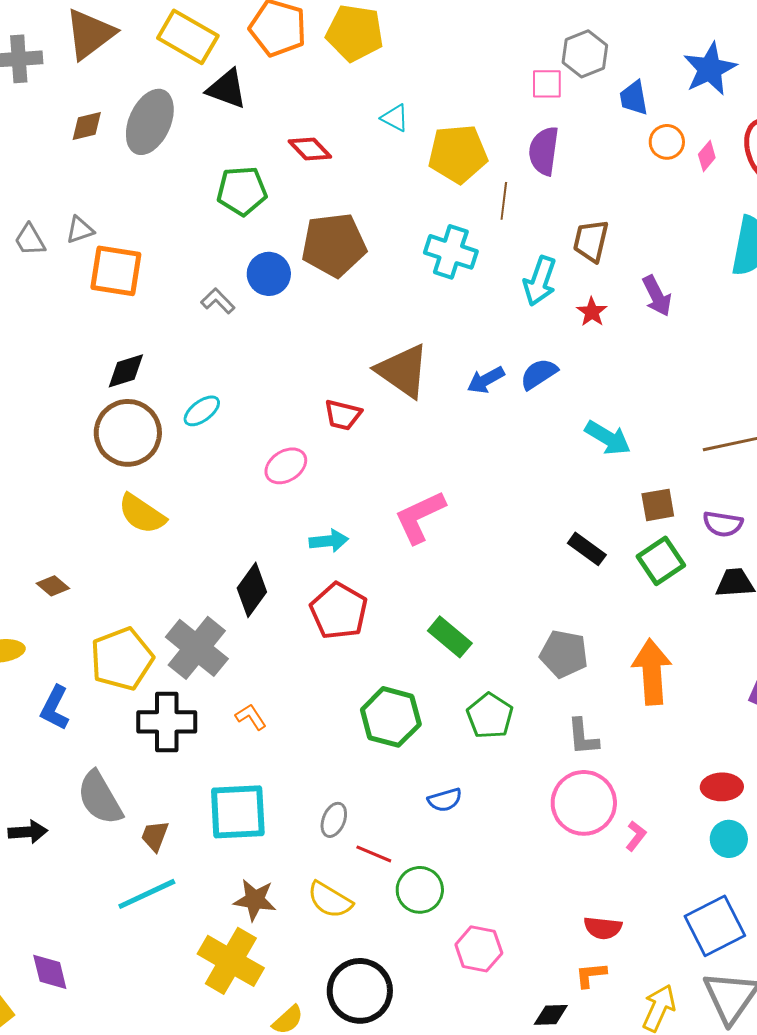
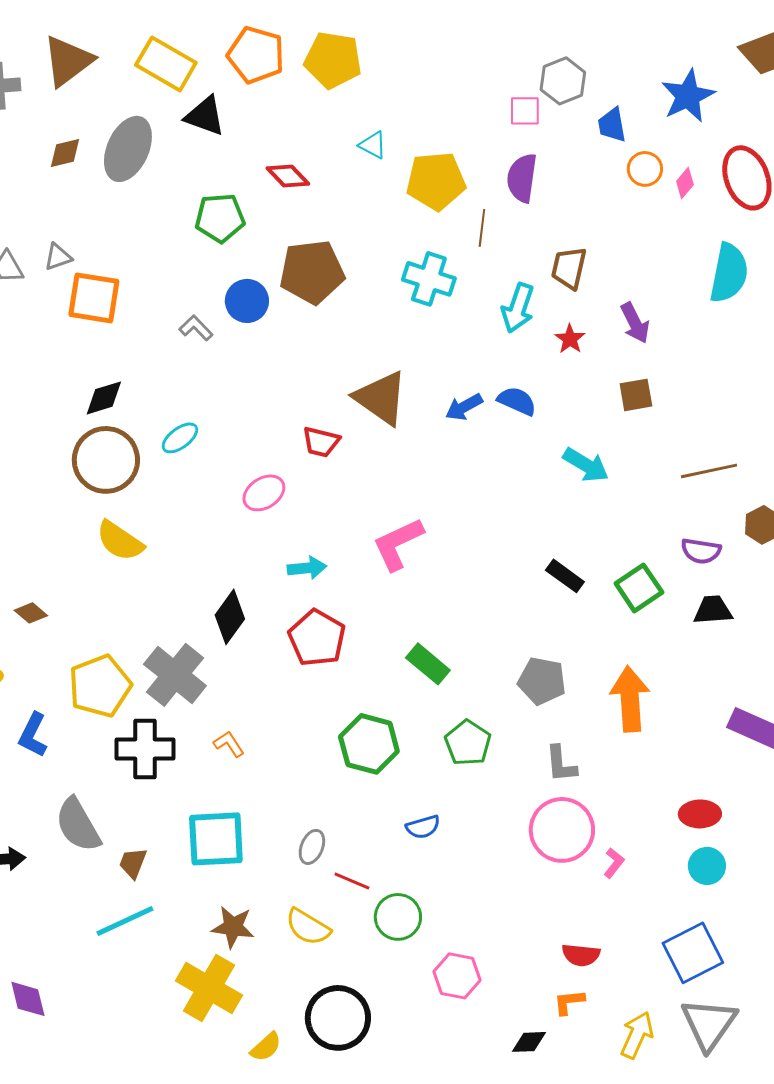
blue semicircle: (539, 374) -> (517, 401), turned 57
brown square: (658, 505) -> (636, 395), moved

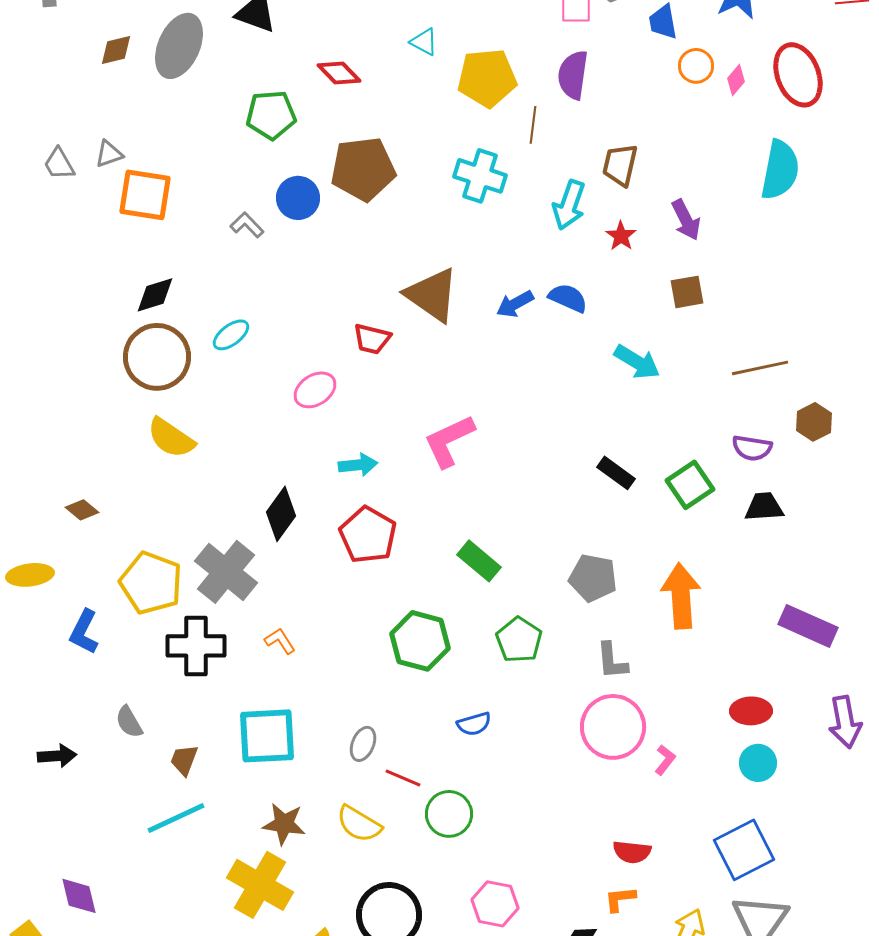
yellow pentagon: (100, 686) -> (151, 583), turned -30
gray semicircle: (78, 825) -> (129, 722), size x0.6
pink hexagon: (457, 976) -> (495, 904), moved

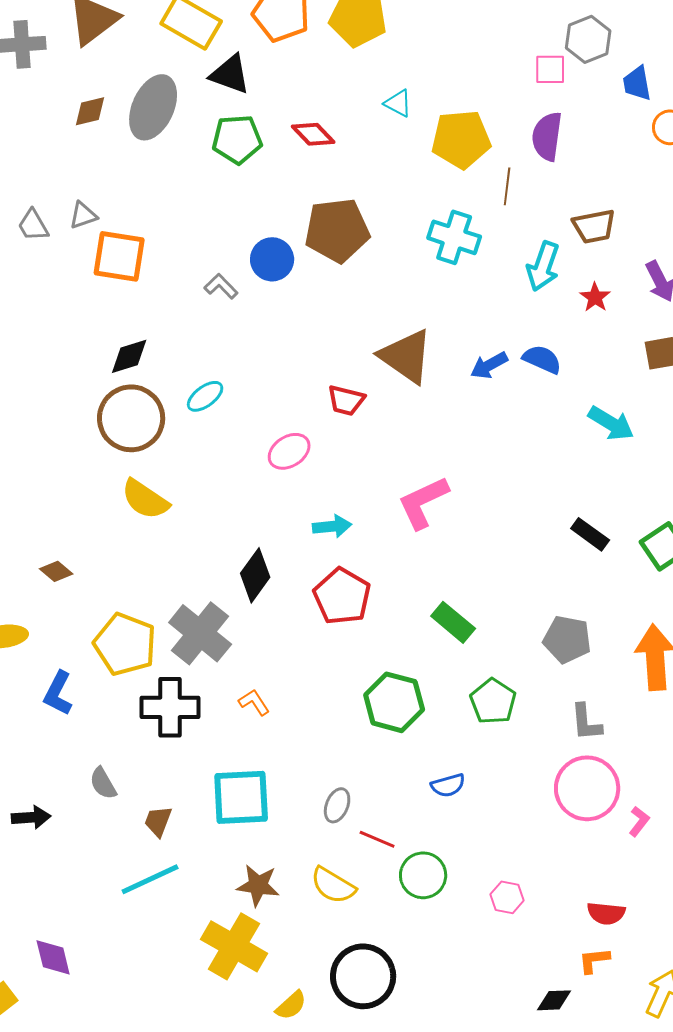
green pentagon: (271, 115) -> (237, 139), moved
brown trapezoid: (620, 165) -> (594, 226), turned -114
pink hexagon: (495, 904) -> (507, 897), moved, size x0.7

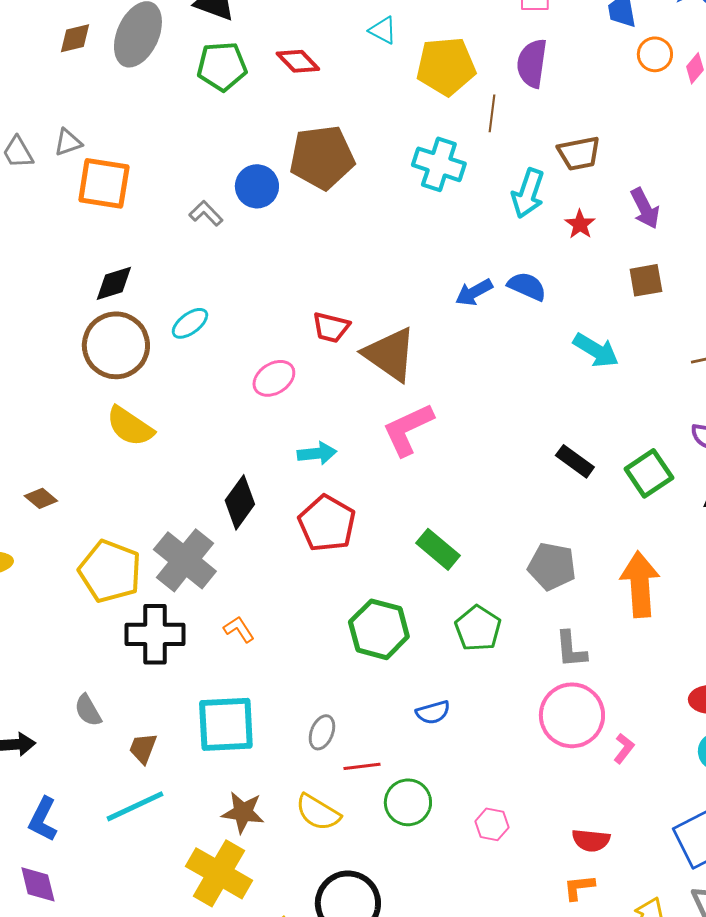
brown triangle: (406, 356) -> (390, 354), moved
blue L-shape: (58, 693) -> (43, 819), moved
red line: (377, 839) -> (362, 766), turned -30

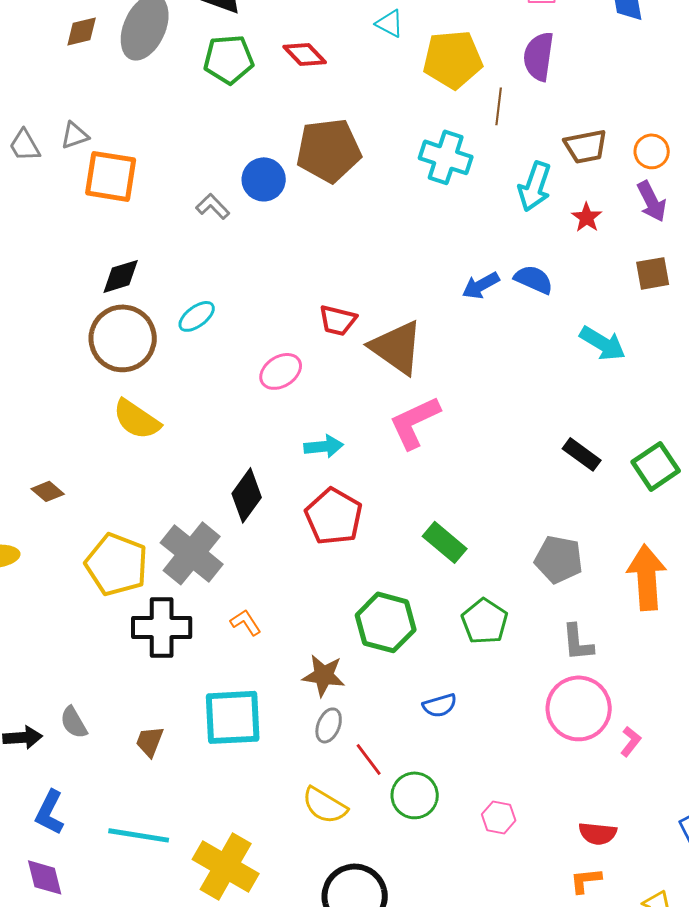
orange circle: (655, 54) -> (652, 151), moved
gray semicircle: (88, 710) -> (74, 722), moved
red line: (362, 766) -> (369, 759), turned 60
cyan line: (135, 806) -> (139, 835), moved, turned 34
brown star: (243, 812) -> (324, 675), moved

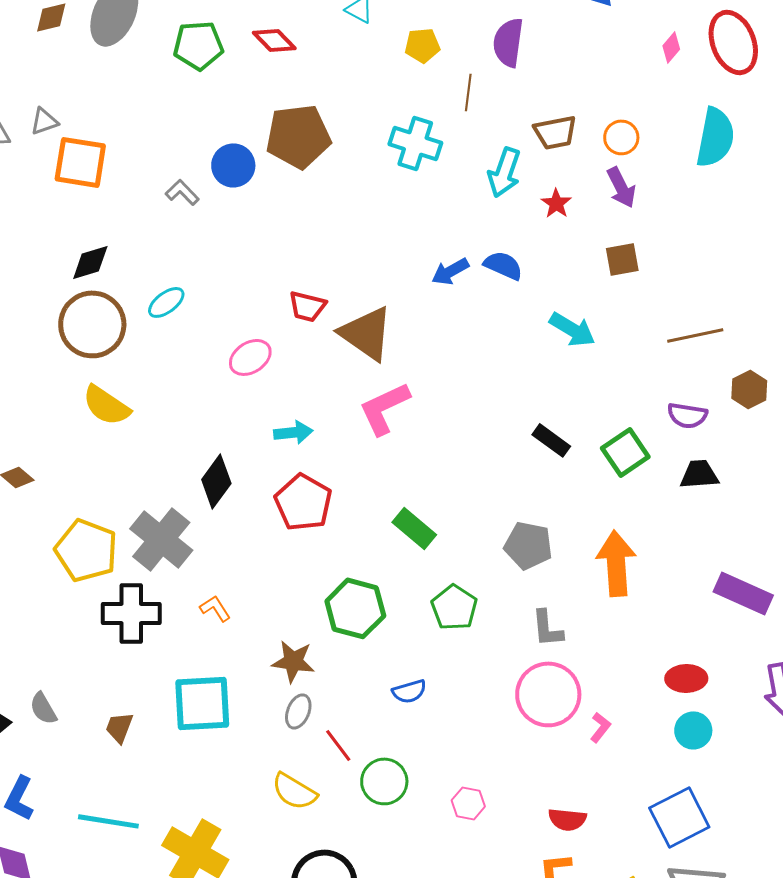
yellow pentagon: (453, 59) -> (422, 45), size x0.6

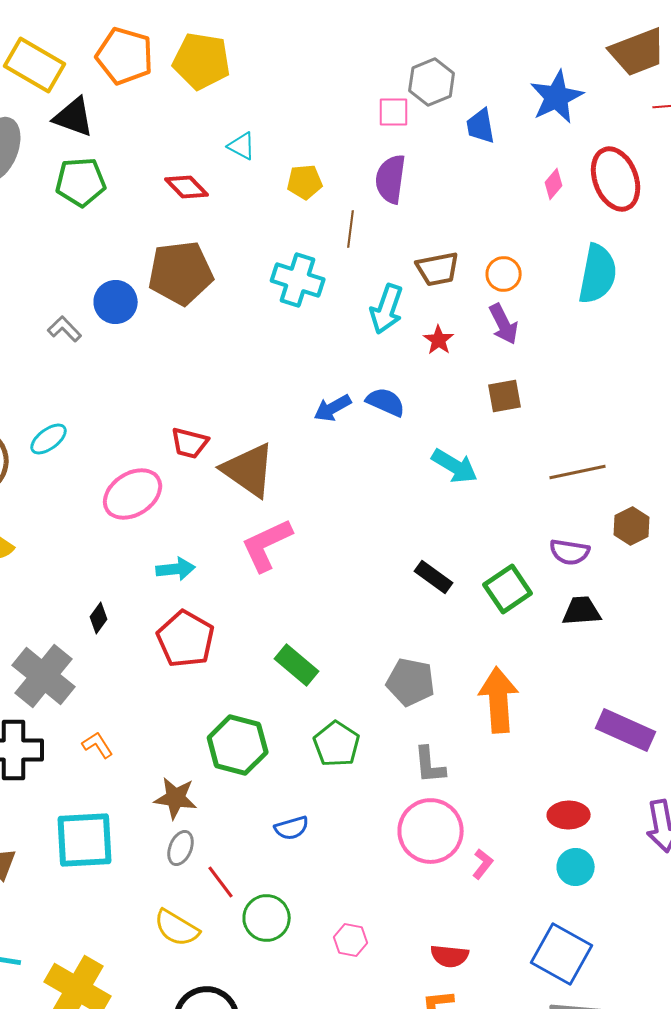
red diamond: (274, 40) -> (187, 187), moved
pink ellipse: (250, 357) -> (133, 494), size x1.4
black diamond: (216, 481) -> (99, 618), size x0.6
blue square: (679, 817) -> (562, 954), turned -34

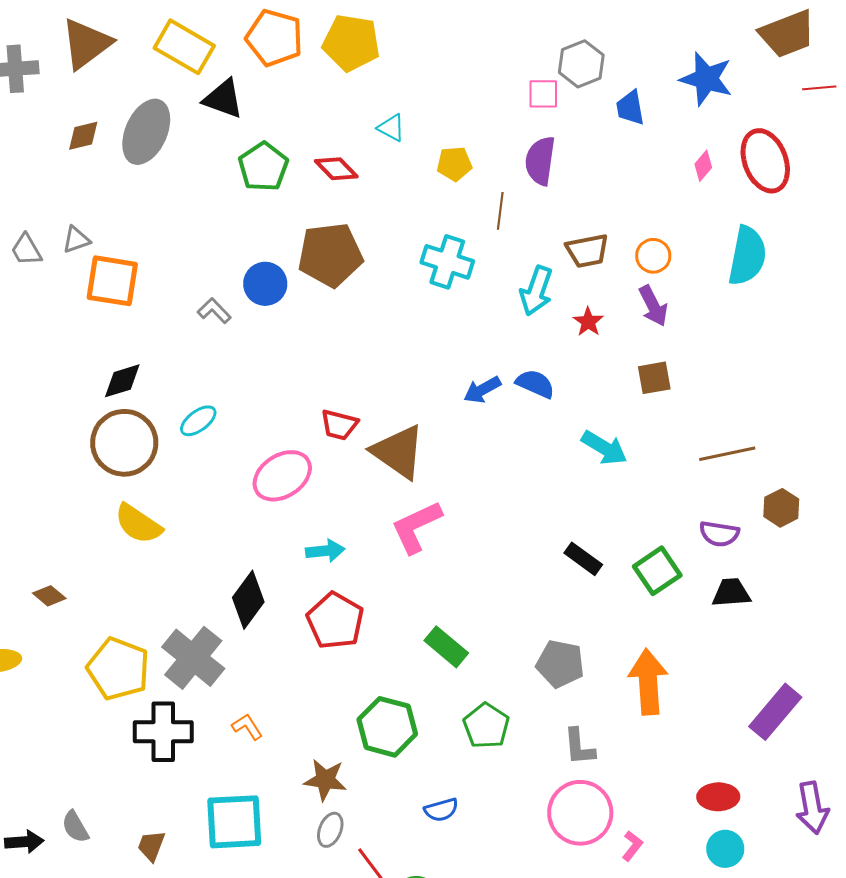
blue star: (557, 97) -> (706, 79), turned -30
green pentagon: (81, 182) -> (263, 167), moved, turned -30
black diamond: (99, 618) -> (248, 600), size x1.8
purple rectangle: (626, 730) -> (775, 712), turned -74

